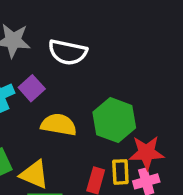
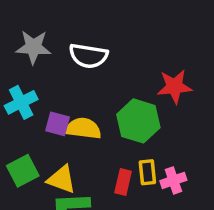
purple square: (32, 88) -> (58, 124), moved, turned -30
red star: (147, 153) -> (175, 87), moved

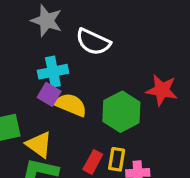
cyan cross: (21, 102) -> (53, 72), moved

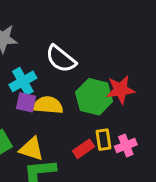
white semicircle: (93, 42) -> (61, 59), moved, turned 32
red star: (162, 90) -> (121, 90), moved
red rectangle: (93, 162) -> (83, 149), turned 45

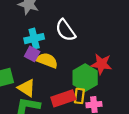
green hexagon: (94, 97) -> (85, 78), moved
red rectangle: (83, 149) -> (63, 98), size x1.5

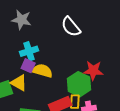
white semicircle: (65, 30) -> (71, 27), moved
yellow triangle: (27, 88) -> (19, 83), moved

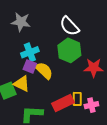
yellow semicircle: (42, 71) -> (44, 71), turned 30
green hexagon: (79, 84) -> (69, 50), moved

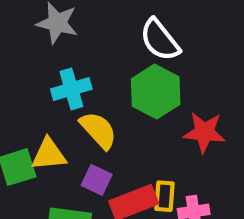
purple square: (30, 66) -> (97, 180), moved
yellow triangle: (22, 84) -> (49, 154), turned -36

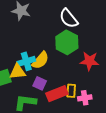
cyan cross: (71, 89) -> (26, 61), moved
yellow semicircle: (98, 130) -> (40, 60), turned 84

